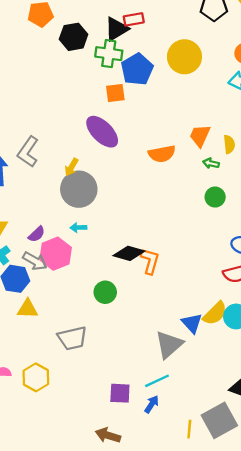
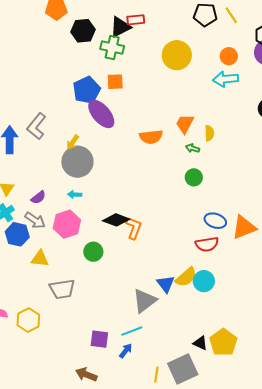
blue pentagon: (137, 69) -> (87, 90), moved
pink hexagon: (56, 254) -> (67, 224), moved
yellow triangle: (28, 309) -> (40, 259), moved

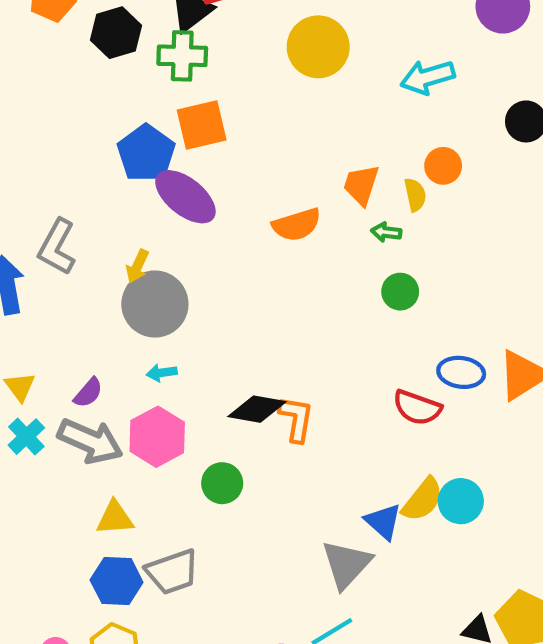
orange circle: (229, 56) -> (443, 166), moved
orange square: (115, 82) -> (202, 125), size x1.4
gray arrow: (35, 220) -> (90, 441), size x1.4
blue hexagon: (17, 234) -> (117, 581), moved
red semicircle: (207, 244) -> (417, 408), moved, turned 40

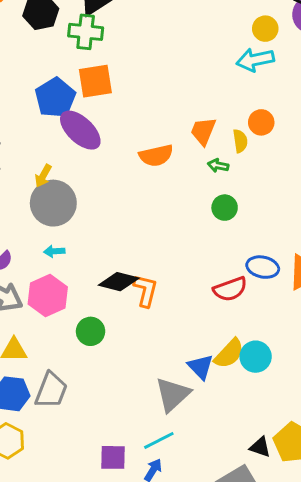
yellow circle: (318, 47) -> (265, 29), moved, size x0.6
red semicircle: (417, 408) -> (230, 289), turned -44
gray trapezoid: (172, 572) -> (51, 390), turned -54

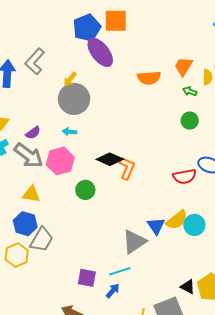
gray trapezoid: (51, 390) -> (42, 240), moved

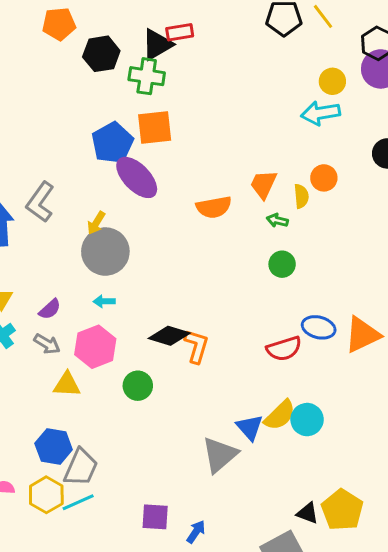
gray arrow: (29, 155) -> (47, 344), size x0.6
yellow triangle: (31, 194) -> (67, 385), moved
cyan line: (120, 271) -> (78, 502), moved

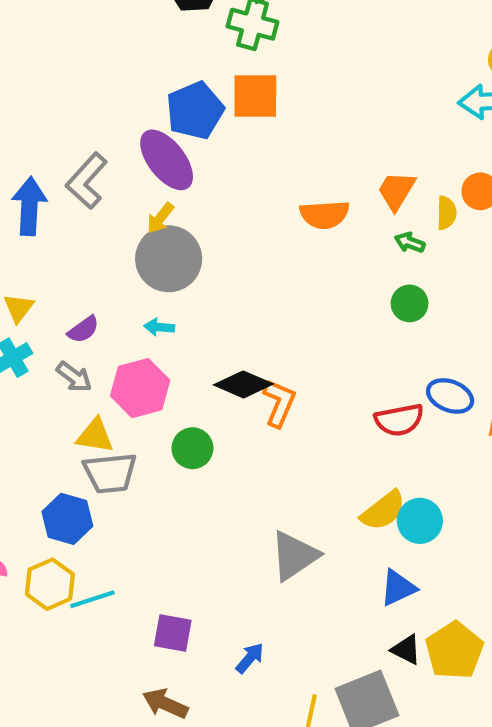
purple ellipse: (137, 177) -> (167, 160), moved
blue triangle: (250, 427) -> (398, 588), moved, turned 40
gray trapezoid: (81, 467) -> (110, 473), moved, turned 54
purple square: (155, 517) -> (173, 633), moved

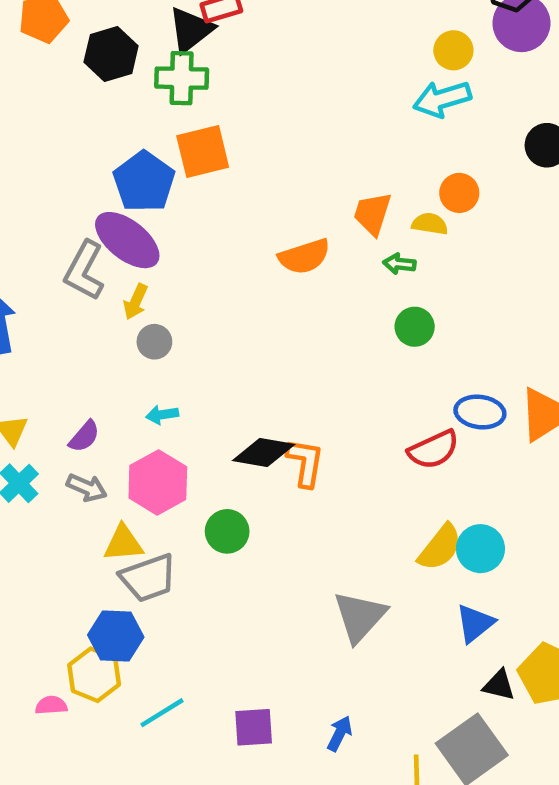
gray L-shape: (87, 181) -> (84, 271), moved
yellow semicircle: (446, 213) -> (430, 224), turned -68
gray circle: (169, 259) -> (154, 342), size x0.5
yellow hexagon: (50, 584) -> (94, 675), moved

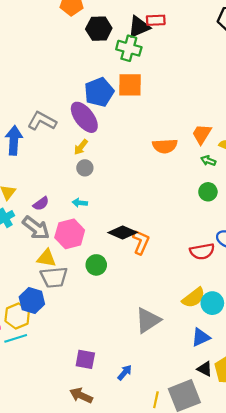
gray L-shape: (84, 271) -> (42, 121), moved, turned 76
gray arrow: (87, 488) -> (36, 228), size x1.5
cyan line: (162, 713) -> (16, 338), moved

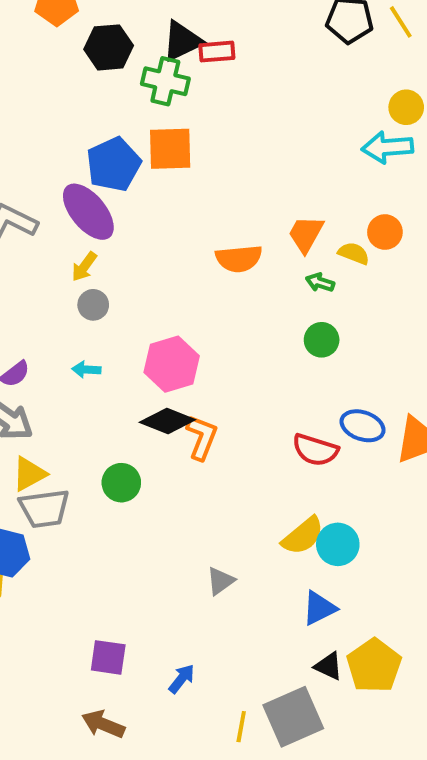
red rectangle: (156, 20) -> (217, 52), moved
pink hexagon: (70, 234) -> (172, 364), moved
red semicircle: (202, 251) -> (315, 450), turned 30
yellow triangle: (46, 258) -> (29, 474), turned -36
gray triangle: (148, 320) -> (221, 581), size x0.6

